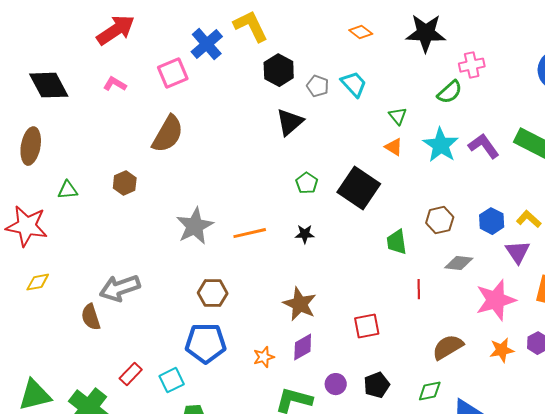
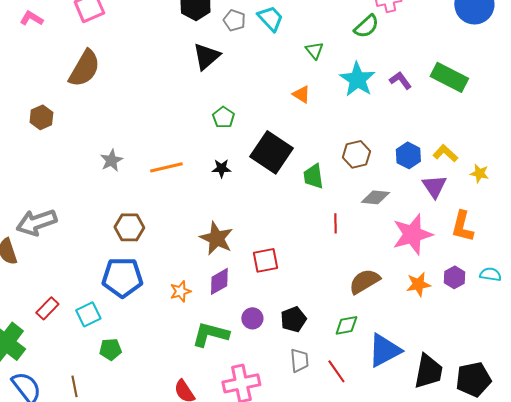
purple L-shape: (484, 146) -> (400, 80), size x0.7
orange triangle: (394, 147) -> (301, 94), moved
black square: (359, 188) -> (271, 152), moved
gray star: (195, 226) -> (111, 160), size x0.6
red square: (367, 326) -> (265, 260), moved

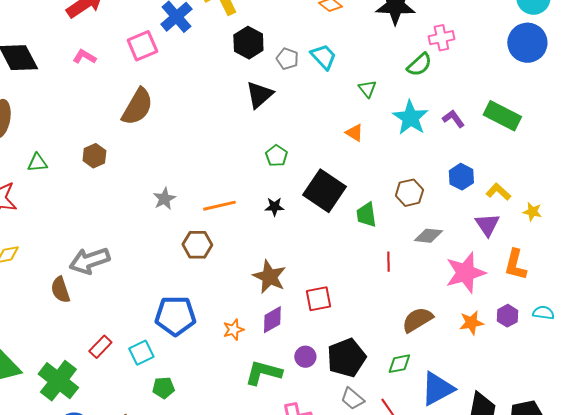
blue hexagon: (408, 155) -> (461, 177), moved
brown hexagon: (129, 227) -> (197, 245), moved
black pentagon: (293, 319) -> (346, 358), size x1.5
gray trapezoid: (299, 360) -> (352, 399), turned 135

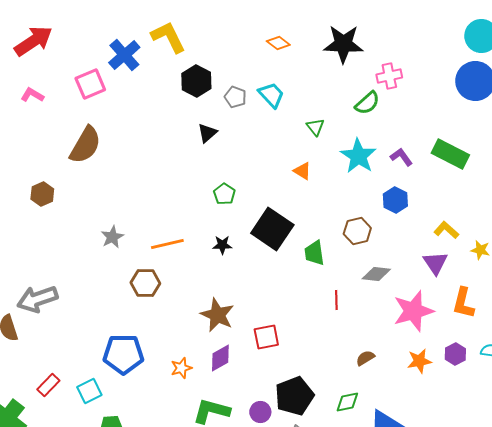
black triangle: (259, 95) -> (207, 133), size x0.7
blue hexagon: (461, 177) -> (395, 200), moved
brown semicircle: (417, 320) -> (365, 358), size x0.6
purple circle: (305, 357) -> (260, 412), moved

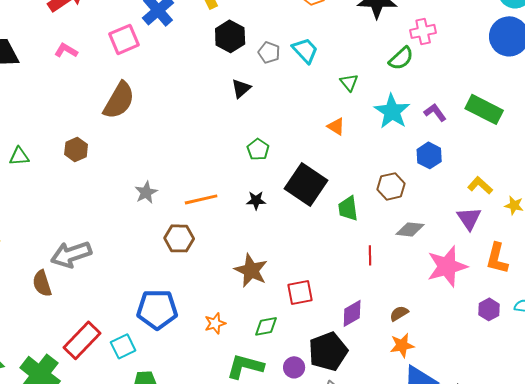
purple diamond: (220, 358) -> (352, 313), moved
orange star: (419, 361) -> (402, 345), moved
red rectangle: (48, 385) -> (82, 340), size x1.6
green diamond: (347, 402) -> (266, 326), moved

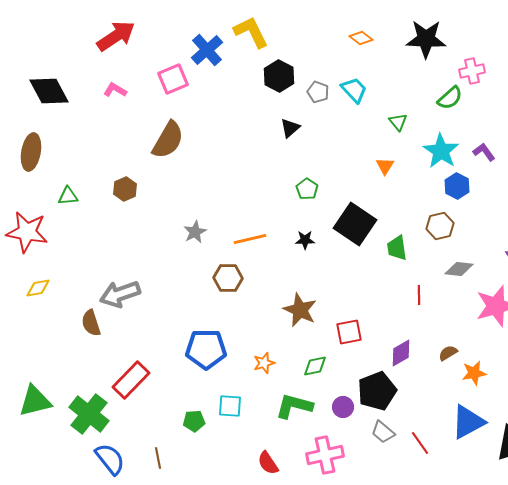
orange triangle: (336, 126) -> (385, 166), turned 30
blue hexagon: (429, 155) -> (457, 186), moved
orange star: (402, 345) -> (474, 373), moved
cyan square: (123, 346) -> (230, 406), moved, turned 30

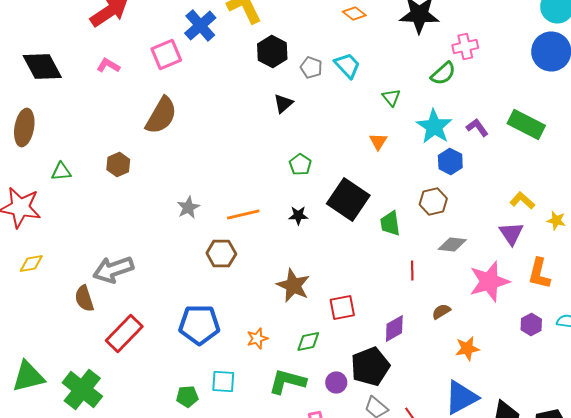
brown semicircle: (448, 353) -> (441, 312), moved
red rectangle: (131, 380) -> (124, 334), moved

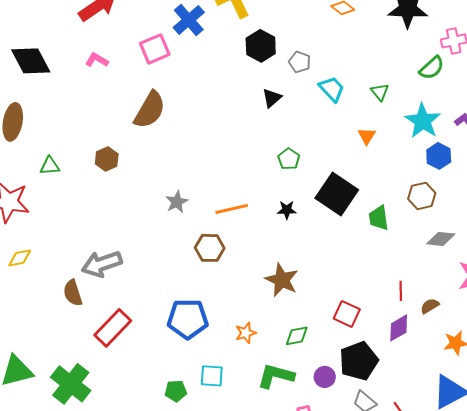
cyan trapezoid: (347, 66) -> (332, 89), moved
red line: (412, 270) -> (401, 291), moved
red square: (342, 308) -> (347, 314), moved, turned 36
purple diamond: (394, 328) -> (399, 328), moved

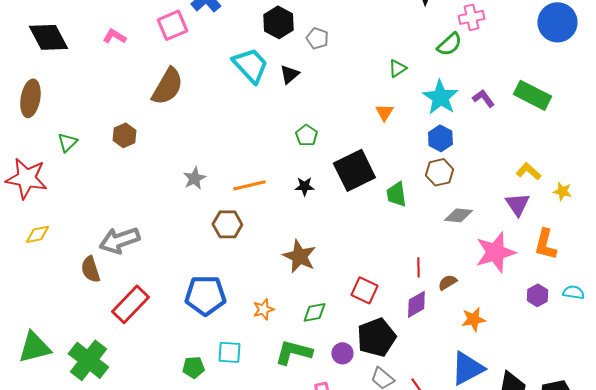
cyan trapezoid: (332, 89) -> (250, 65), moved, size x1.4
green triangle: (380, 92) -> (397, 68), turned 36
blue hexagon: (439, 156) -> (440, 138), moved
green triangle: (50, 166) -> (67, 142), turned -40
black square: (337, 194) -> (354, 170), turned 30

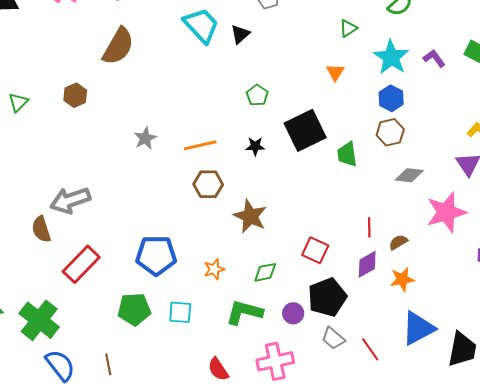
brown hexagon: (227, 224) -> (208, 184), moved
orange star: (473, 319) -> (402, 279), moved
green pentagon: (193, 367) -> (134, 309), moved, size x1.5

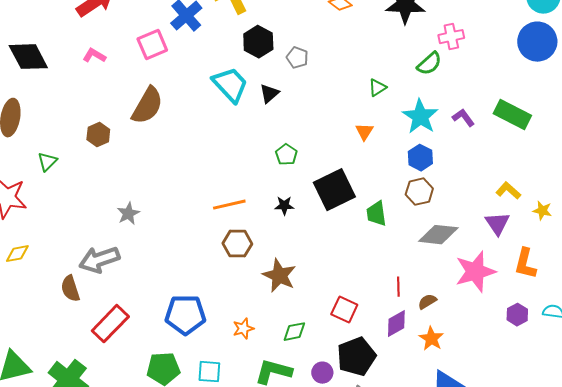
brown hexagon: (75, 95) -> (98, 135), moved
gray star: (145, 138) -> (128, 214), moved
gray diamond: (409, 175) -> (438, 235), size x1.4
orange star: (402, 279) -> (431, 339), turned -30

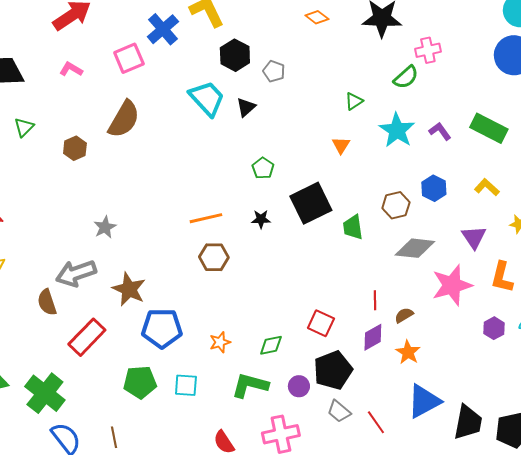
blue hexagon: (420, 158) -> (434, 188), moved
green triangle: (47, 162) -> (24, 127), moved
yellow L-shape: (508, 191) -> (487, 187), moved
brown star: (279, 276) -> (129, 289), moved

